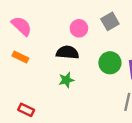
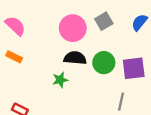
pink circle: (79, 28) -> (73, 28), size x1.5
black semicircle: (67, 52) -> (75, 58), moved

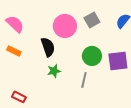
black semicircle: (75, 58) -> (48, 47), moved, turned 66
gray line: (121, 102) -> (84, 80), moved

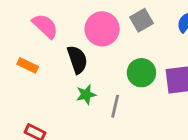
pink semicircle: (15, 24) -> (45, 26), moved
gray line: (84, 80) -> (115, 106), moved

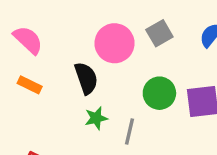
pink semicircle: (45, 26) -> (28, 40), moved

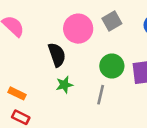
orange rectangle: (30, 85) -> (17, 93), moved
gray line: (129, 131) -> (101, 95), moved

